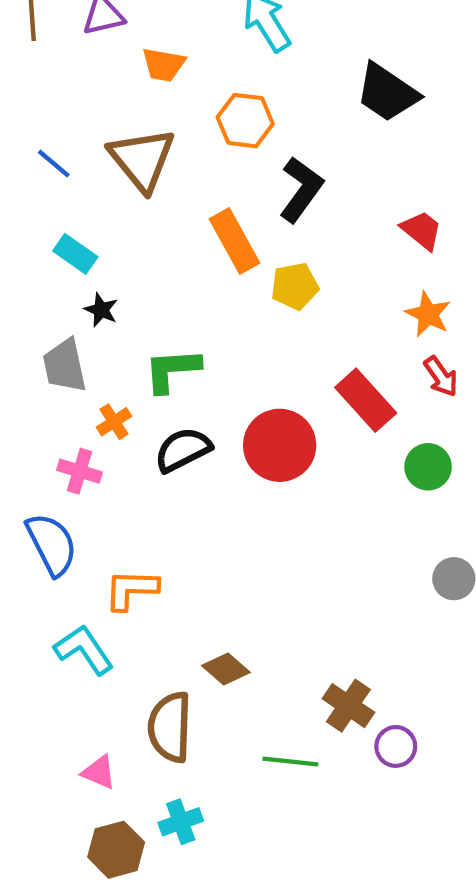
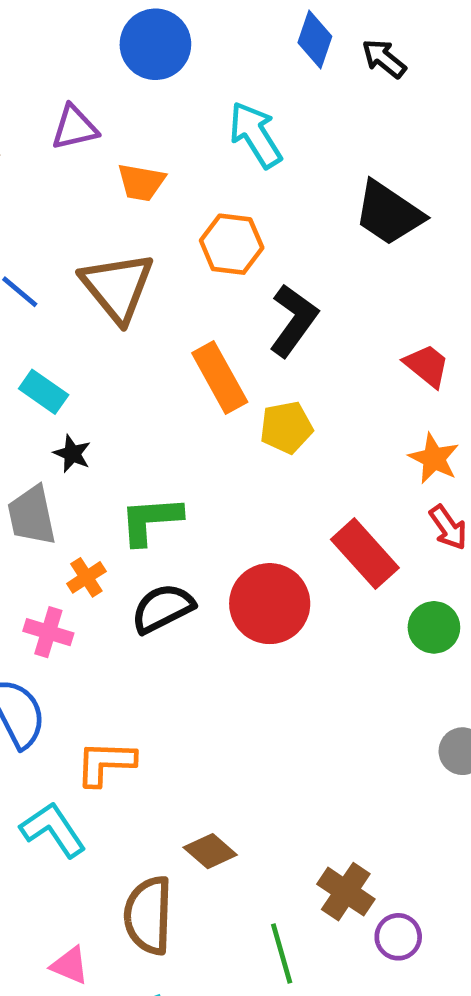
green line: (290, 762) -> (282, 953), turned 68

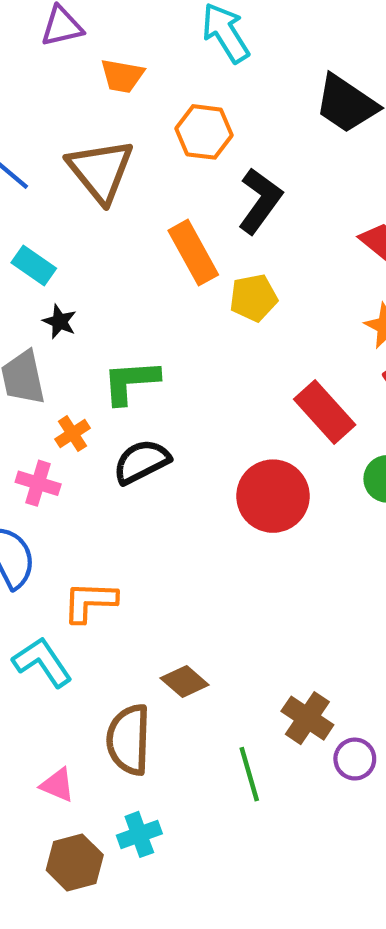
red circle: (270, 604) -> (273, 496), moved

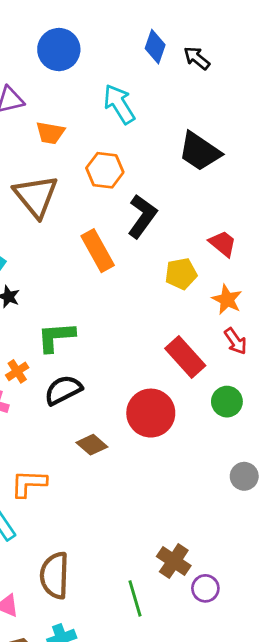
yellow pentagon: (254, 298) -> (181, 274), moved
brown diamond: (185, 681) -> (92, 445), moved

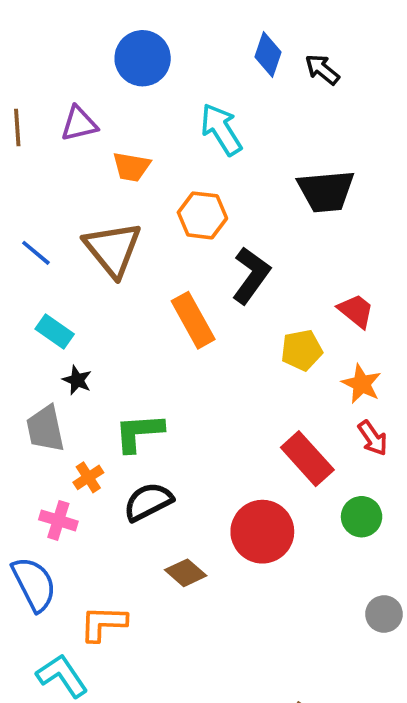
black trapezoid: (200, 152) -> (326, 191), turned -39

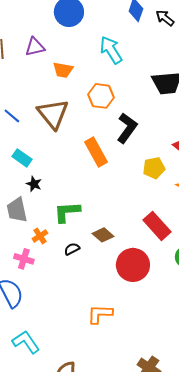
black semicircle: (148, 502) -> (72, 249), size x0.6
brown diamond: (186, 573) -> (103, 235), moved
orange L-shape: (103, 623) -> (100, 314), moved

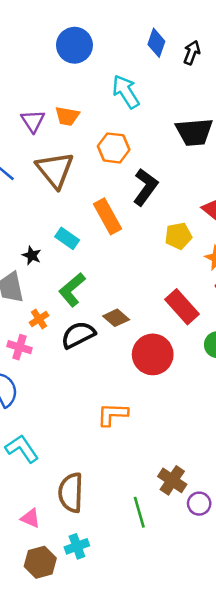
black arrow: (165, 18) -> (192, 53), turned 72
purple triangle: (35, 47) -> (33, 121), moved, turned -50
cyan rectangle: (22, 158) -> (67, 238), moved
green L-shape: (67, 212) -> (72, 290), turned -36
black semicircle: (72, 249) -> (78, 335), size x1.8

